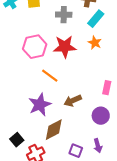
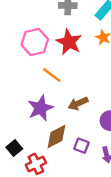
red star: (65, 47) -> (69, 42), turned 30
purple square: (76, 151) -> (81, 146), moved

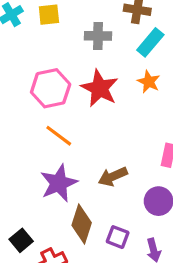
orange line: (52, 75) -> (59, 136), moved
brown diamond: (56, 137) -> (82, 224), turned -45

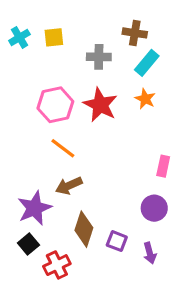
brown arrow: (113, 177) -> (69, 186), moved
purple star: (59, 183) -> (34, 208), moved

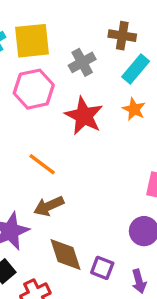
yellow square: (54, 37) -> (32, 41), size x1.6
gray cross: (99, 57) -> (82, 62), turned -30
pink hexagon: (55, 105) -> (34, 89), moved
brown diamond: (84, 229) -> (65, 254), turned -36

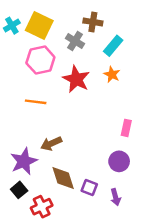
brown cross: (122, 36) -> (93, 22), moved
yellow square: (32, 41) -> (39, 26), turned 32
gray cross: (82, 62) -> (75, 41), turned -30
orange line: (42, 164) -> (36, 102), moved, turned -30

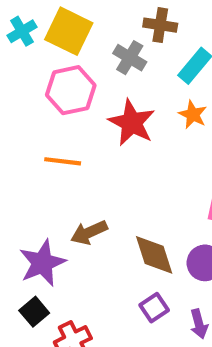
brown diamond: (63, 178) -> (154, 255), moved
purple square: (89, 188) -> (154, 308), turned 35

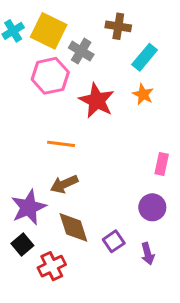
gray cross: (130, 58) -> (81, 51), moved
orange line: (63, 161) -> (61, 144), moved
brown diamond: (154, 255) -> (73, 227), moved

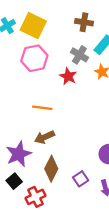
gray cross: (81, 51) -> (79, 55), moved
red star: (97, 101) -> (68, 76), size x0.7
brown diamond: (73, 227) -> (51, 169), turned 45

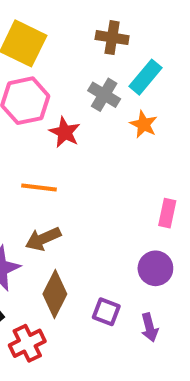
red star: (68, 76) -> (65, 132), moved
purple square: (81, 179) -> (106, 312), turned -35

